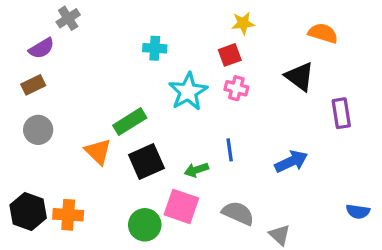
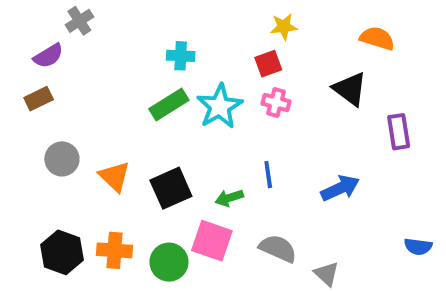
green rectangle: (130, 122) -> (169, 104), moved
gray circle: (38, 130) -> (62, 159), moved
black hexagon: (28, 211) -> (62, 252), moved
orange cross: (68, 215) -> (114, 250), moved

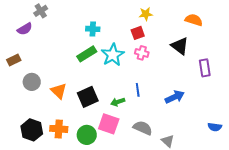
brown rectangle: (39, 99) -> (14, 60), moved

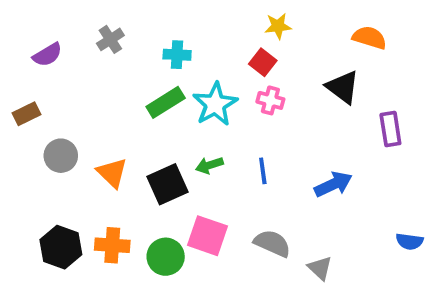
gray cross: (41, 11) -> (110, 39), moved
red square: (138, 33) -> (263, 62), turned -32
green arrow: (118, 102) -> (209, 165), moved

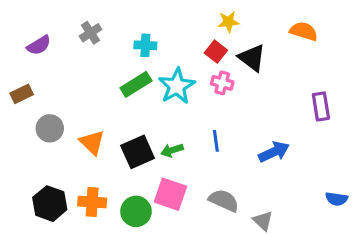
black triangle: (343, 87) -> (252, 58), moved
green arrow: (209, 165) -> (172, 150), moved

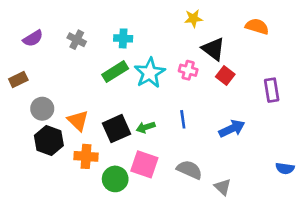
gray cross: (91, 33) -> (77, 40), moved, turned -30
red square: (216, 52) -> (225, 76), moved
orange cross: (92, 202) -> (86, 156), moved
black hexagon: (50, 204) -> (49, 141), moved

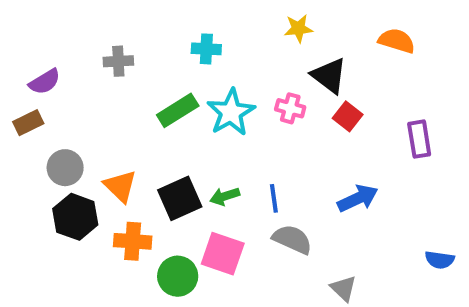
purple semicircle: (33, 38) -> (45, 82), moved
cyan cross: (123, 38) -> (206, 49), moved
gray cross: (77, 40) -> (118, 61), turned -30
blue line: (183, 119) -> (274, 198), moved
gray semicircle: (189, 170) -> (292, 239), moved

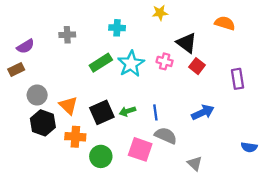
yellow star: (298, 28) -> (160, 13), moved
pink square: (223, 254) -> (140, 149), moved

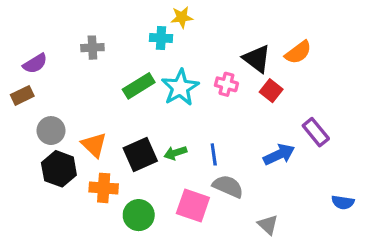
yellow star: (160, 13) -> (182, 17), moved
orange semicircle: (225, 23) -> (298, 52), moved, turned 126
purple rectangle: (238, 79) -> (316, 132), moved, turned -30

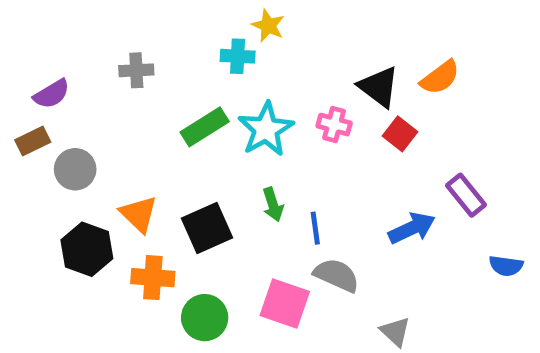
yellow star: (182, 17) -> (268, 26), turned 30
gray circle: (51, 131) -> (75, 169), moved
green arrow: (175, 153) -> (273, 205), moved, turned -90
blue semicircle: (343, 202) -> (506, 266), moved

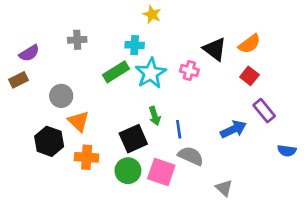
cyan cross: (238, 56) -> (135, 45), moved
red square: (400, 134) -> (249, 76), moved
gray circle: (75, 169) -> (61, 96), moved
black square: (207, 228) -> (133, 139), moved
green circle: (205, 318) -> (128, 171), moved

